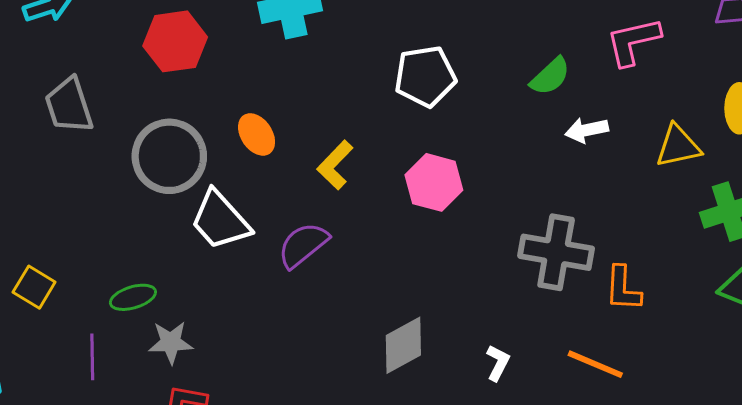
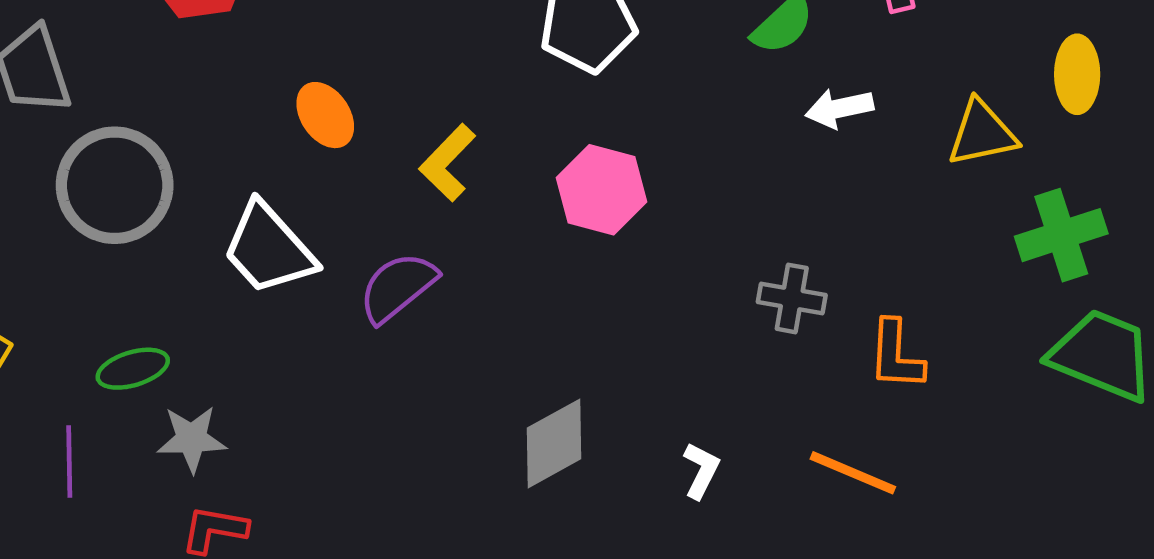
gray circle: (169, 156) -> (115, 185), moved
gray cross: (556, 252) -> (792, 298), size x0.6

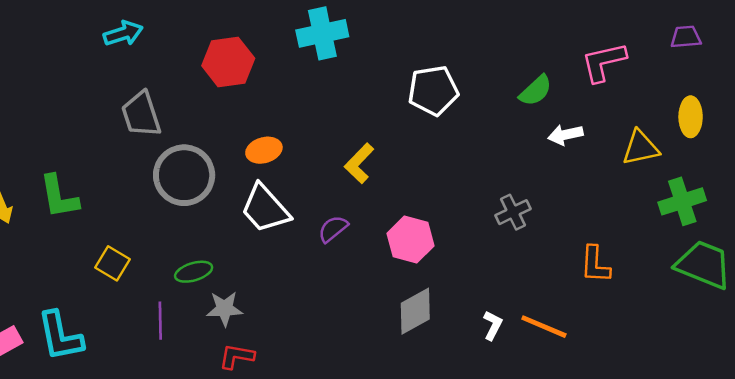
orange ellipse: (325, 115) -> (264, 150), moved, turned -72
pink hexagon: (602, 190) -> (410, 240), moved
purple semicircle: (398, 287) -> (333, 229), size x0.7
gray cross: (792, 298) -> (513, 212), moved, turned -36
orange line: (853, 473) -> (544, 327), moved

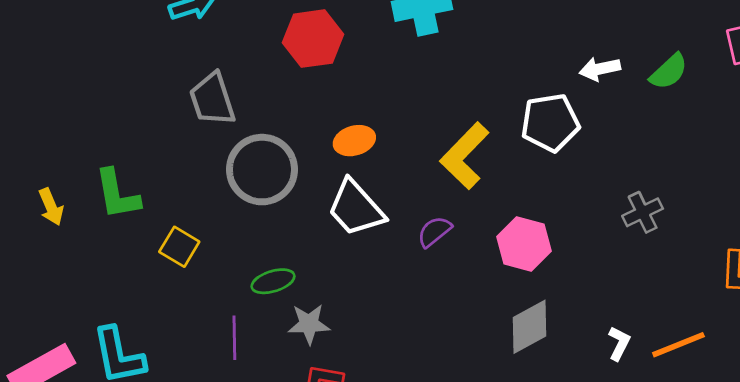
white pentagon: (433, 91) -> (550, 123), moved
white arrow: (565, 135) -> (600, 69), moved
yellow L-shape: (359, 163) -> (465, 156), size x1.4
yellow square: (113, 263) -> (179, 247), moved
orange line: (544, 327) -> (678, 345), turned -45

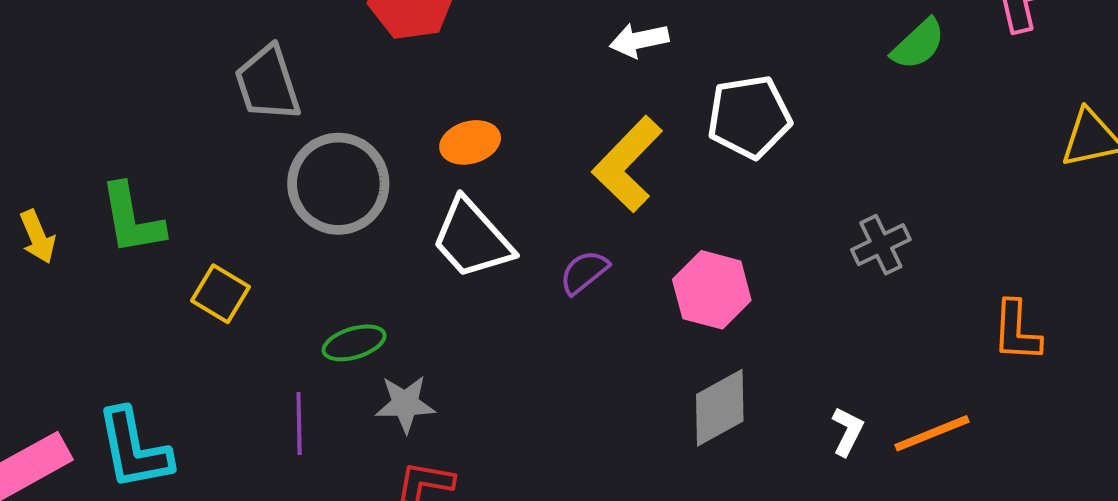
white arrow: (600, 69) -> (639, 40), moved

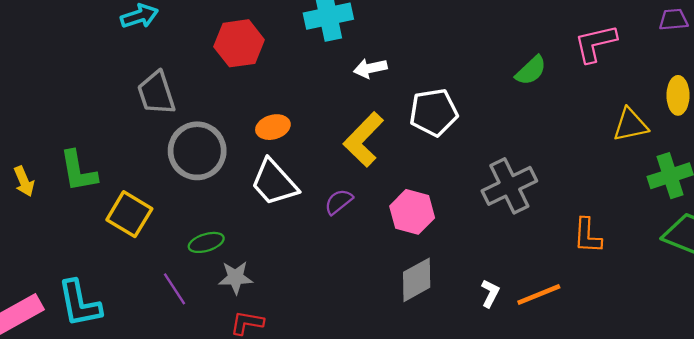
gray cross: (881, 245) -> (509, 186), size x1.6
yellow square: (220, 294) -> (129, 214), size x1.4
purple line: (299, 424) -> (175, 289), turned -32

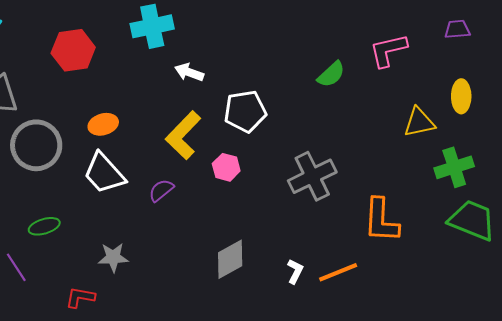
white arrow: (370, 68) -> (189, 72), turned 32
pink hexagon: (412, 212) -> (226, 167), moved, size x0.7
orange L-shape: (587, 236) -> (381, 220), size x1.4
gray star: (236, 278) -> (113, 257), moved

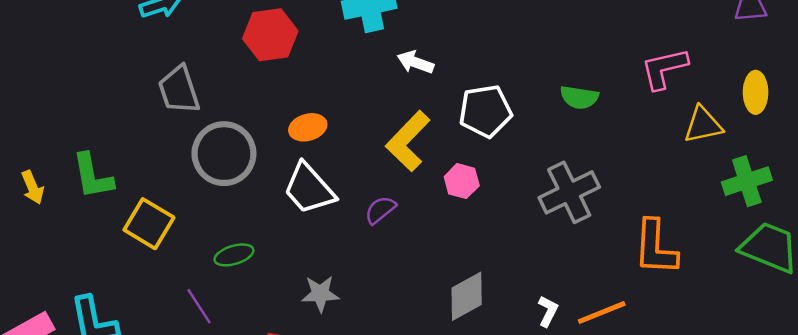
pink L-shape: (388, 50) -> (664, 69), moved
green semicircle: (331, 74) -> (579, 97), moved, turned 52

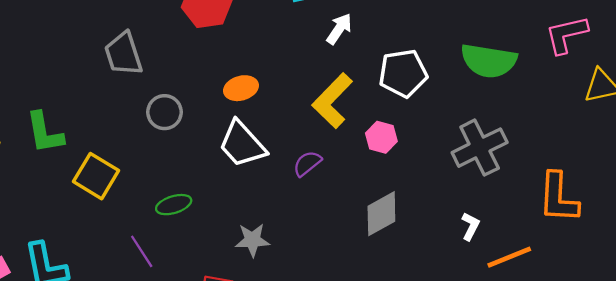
white arrow: (415, 62) -> (339, 29), turned 104
green semicircle: (579, 97) -> (489, 61), size x1.6
gray circle: (224, 154) -> (165, 112), size x0.6
gray diamond: (467, 296) -> (381, 214), moved
white L-shape: (548, 311) -> (470, 226), moved

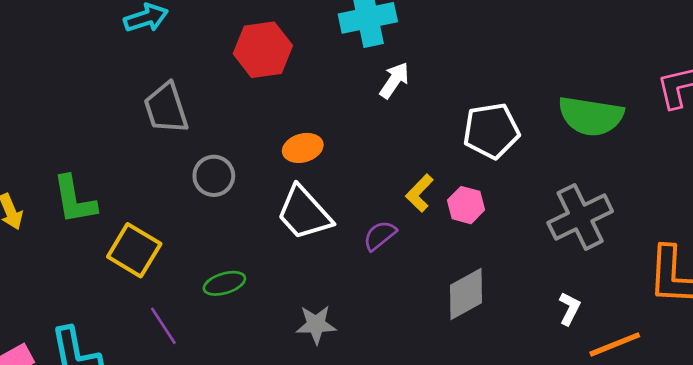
white arrow: (339, 29) -> (394, 80), moved
yellow L-shape: (332, 101) -> (420, 193), moved, size x0.6
purple line: (142, 251) -> (163, 326), moved

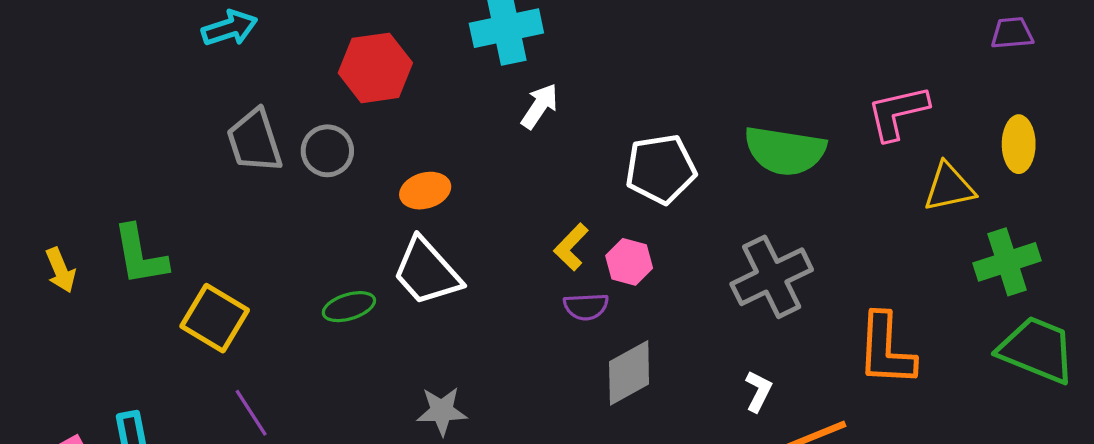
gray circle: (214, 176) -> (327, 151), moved
purple semicircle: (380, 236) -> (586, 307), moved, turned -144
green ellipse: (224, 283) -> (349, 307), moved

